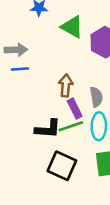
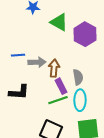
gray arrow: (16, 50) -> (37, 62), moved
black L-shape: (48, 129) -> (19, 92), moved

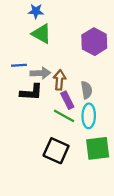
green triangle: (59, 22) -> (41, 34), moved
black L-shape: (19, 92) -> (31, 92), moved
green line: (58, 100) -> (64, 116), turned 48

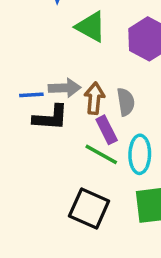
green triangle: (41, 34) -> (91, 27), moved
blue line: (19, 65) -> (31, 95), moved
gray semicircle: (86, 90) -> (126, 102), moved

